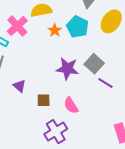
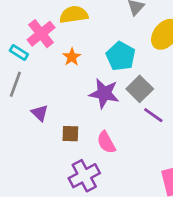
cyan pentagon: (77, 27) -> (121, 56), moved
orange star: (55, 30) -> (72, 57), moved

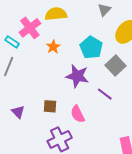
gray square: (140, 89) -> (116, 65), moved
purple triangle: (40, 113) -> (18, 112), moved
purple line: (153, 115) -> (105, 94), moved

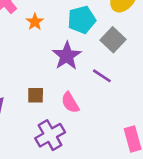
cyan pentagon: (91, 48) -> (82, 20), turned 30
purple star: (77, 76) -> (67, 56), turned 30

